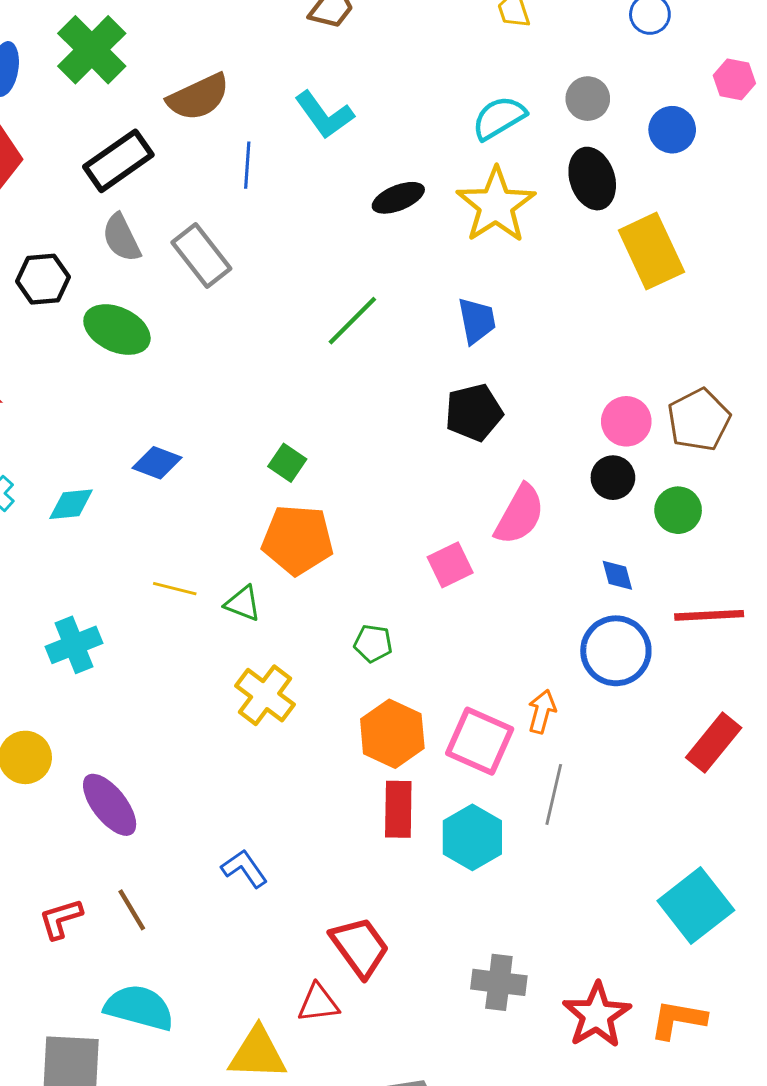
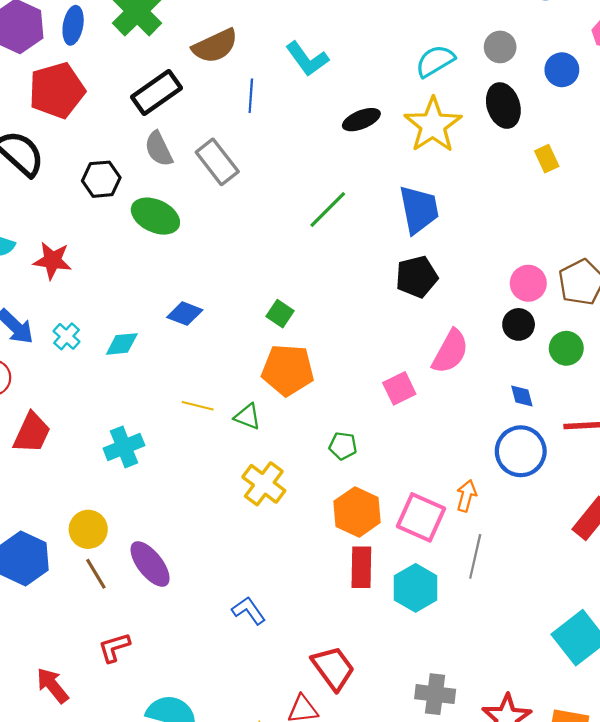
yellow rectangle: (651, 251) -> (547, 159), size x0.5
blue trapezoid: (477, 321) -> (419, 210), size x1.4
brown line: (132, 910) -> (96, 574), moved

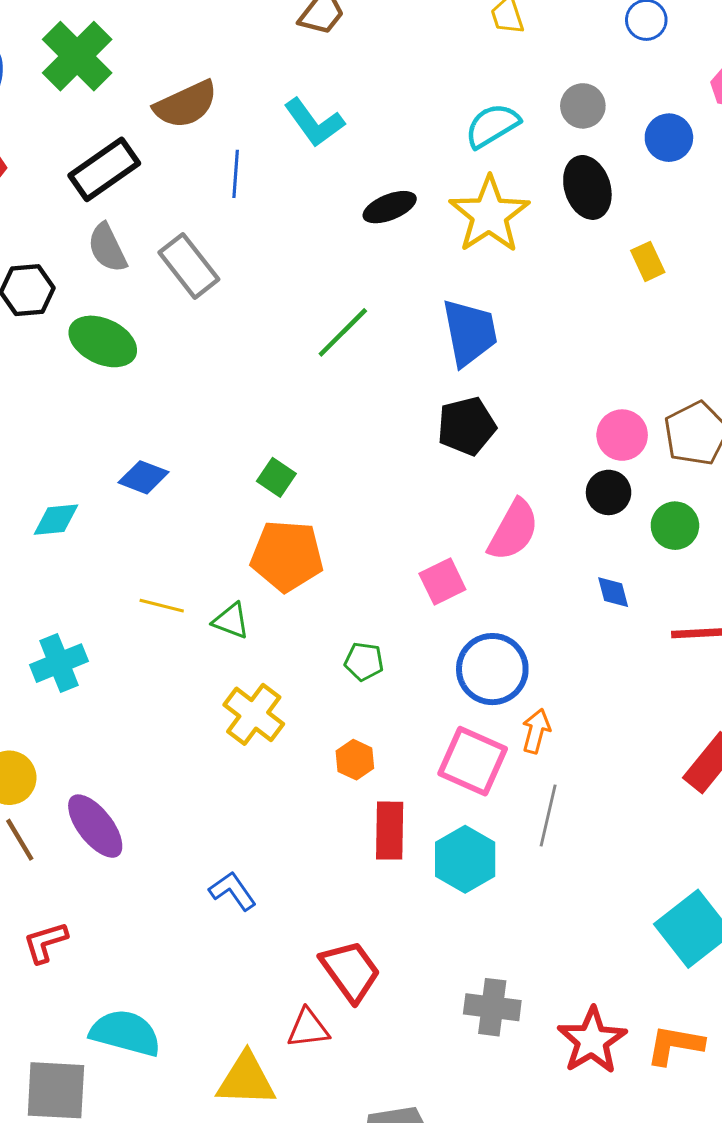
blue circle: (521, 451) -> (492, 669), moved
orange hexagon: (357, 512) -> (355, 760), moved, size x0.6

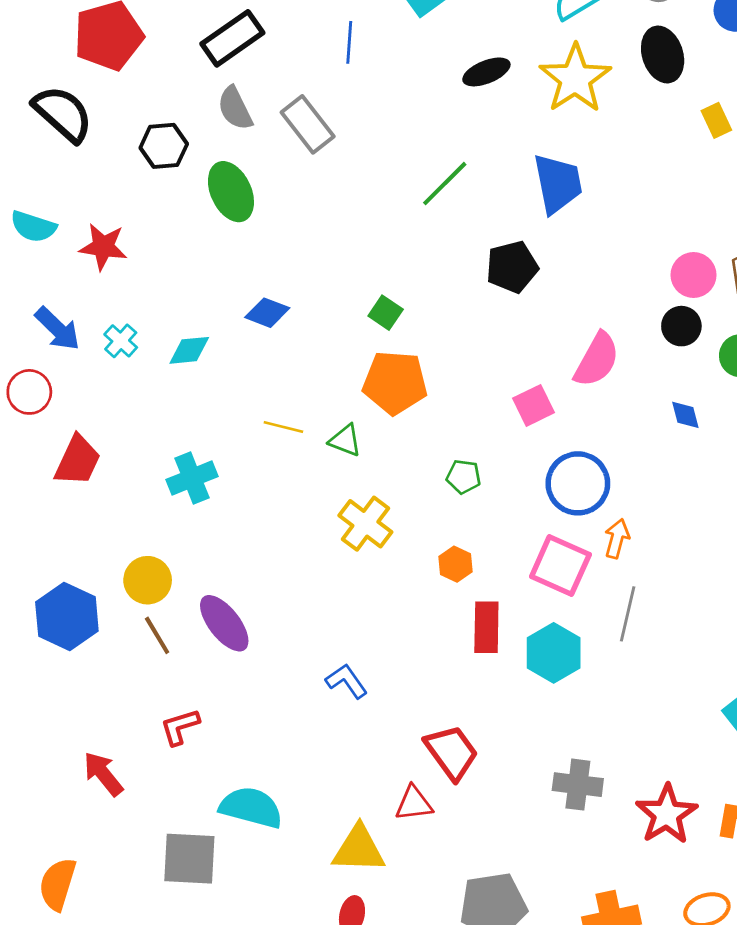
green ellipse: (103, 341) -> (231, 192), turned 40
black pentagon: (467, 426) -> (512, 267), moved

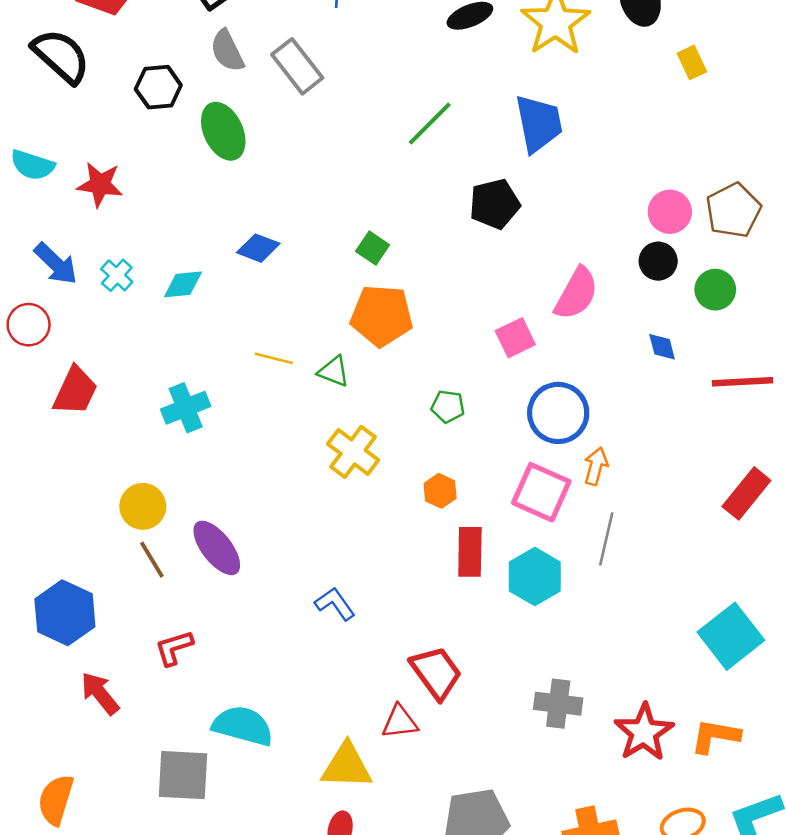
blue hexagon: (67, 617) -> (65, 613), moved

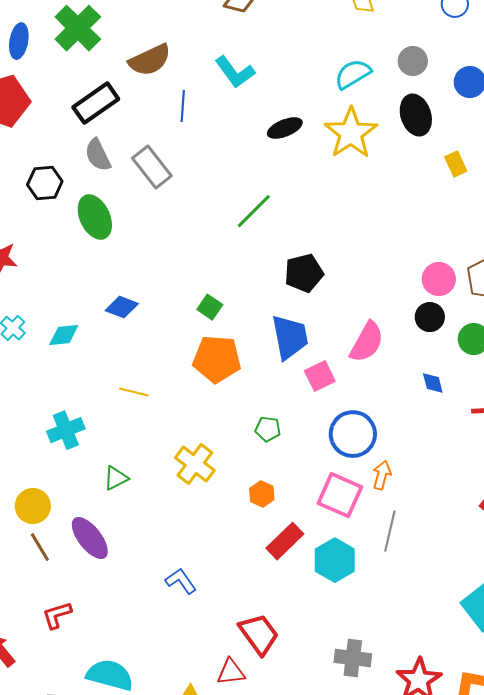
blue trapezoid: (539, 123) -> (290, 337), moved
green triangle: (334, 371) -> (116, 478), moved, turned -48
red rectangle: (470, 552) -> (285, 541), turned 45

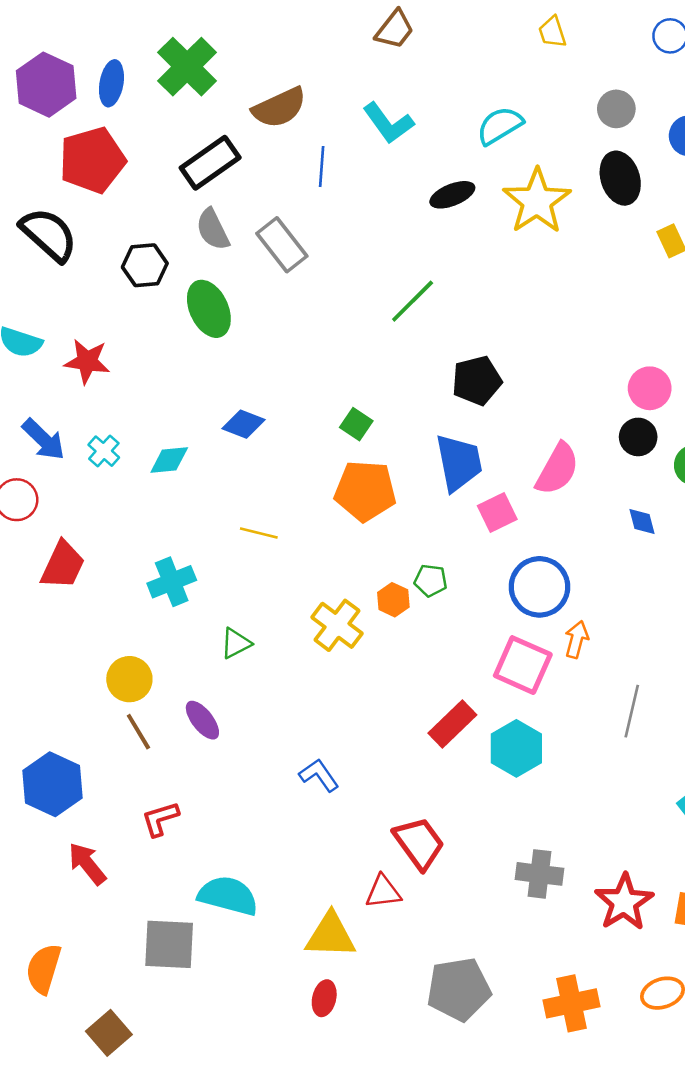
cyan semicircle: (353, 74) -> (500, 126), moved
orange hexagon: (262, 494) -> (393, 600), moved
gray line: (390, 531) -> (632, 711), moved
purple ellipse: (90, 538) -> (202, 720), size x0.7

